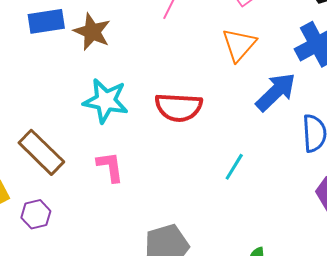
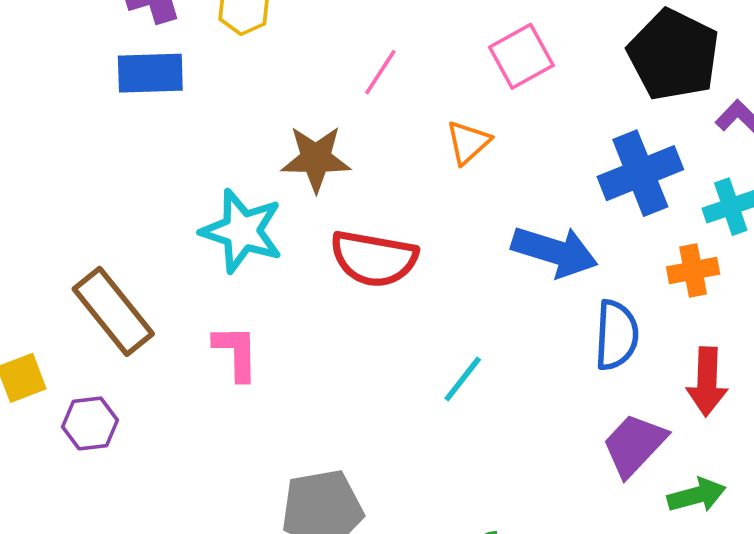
brown star: (92, 32) -> (316, 159), moved, turned -30
orange triangle: (239, 45) -> (468, 142), moved, size x0.7
blue arrow: (276, 92) -> (555, 251), turned 54

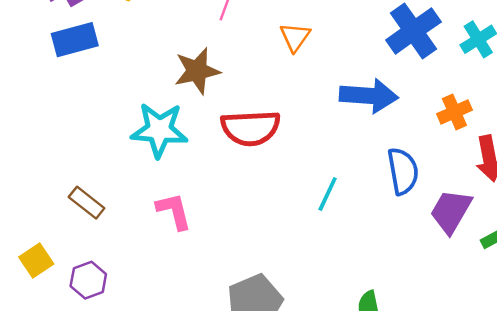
orange cross: (693, 271) -> (454, 112), moved
brown rectangle: (113, 311) -> (87, 203), size x0.6
blue semicircle: (616, 335) -> (403, 171), moved

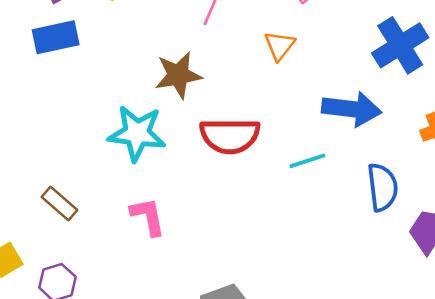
cyan line: (328, 194) -> (307, 161), moved, turned 44

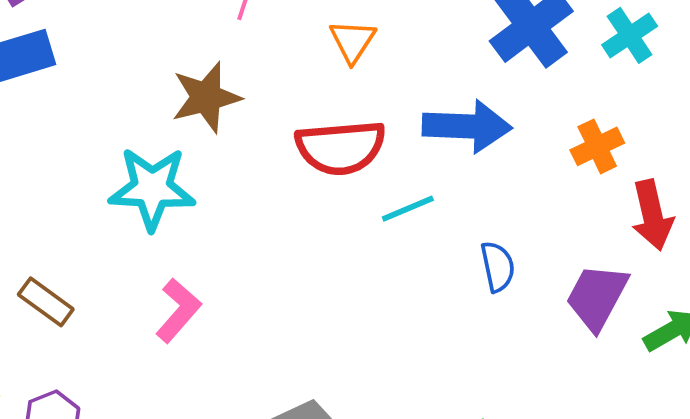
red semicircle: (230, 136) -> (340, 147), moved
blue semicircle: (382, 187) -> (498, 267), moved, size x0.7
pink L-shape: (148, 216) -> (178, 310), turned 57

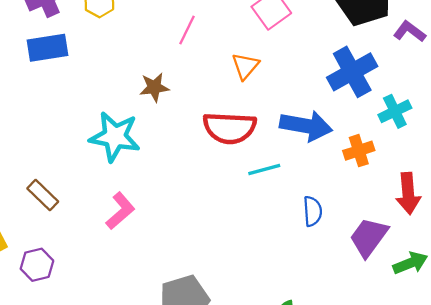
cyan cross: (630, 35) -> (395, 111), moved
brown star: (206, 97) -> (154, 87), size x0.7
orange cross: (597, 146) -> (359, 151), moved

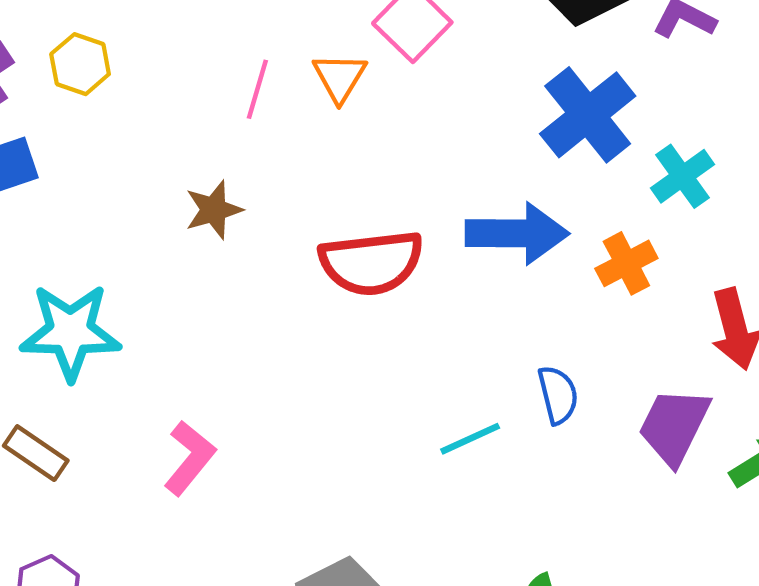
orange triangle: (245, 66) -> (340, 77), moved
cyan star: (115, 137) -> (70, 332), moved
cyan line: (264, 170) -> (470, 439), moved

